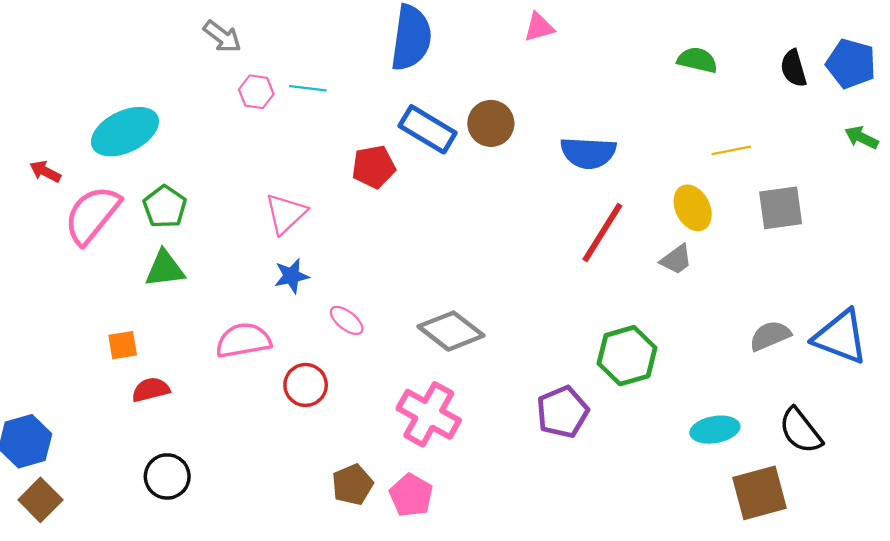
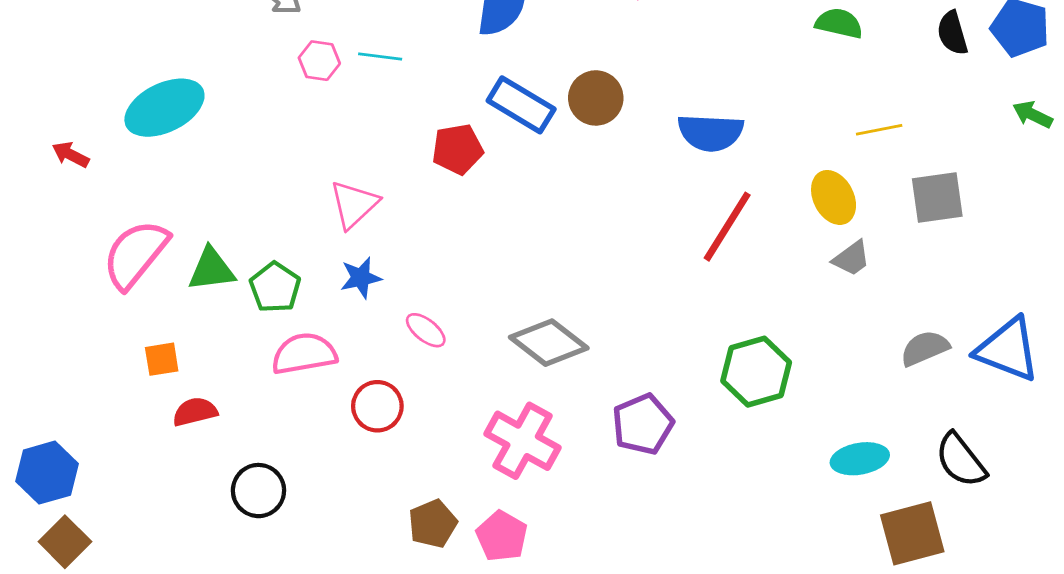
green pentagon: (165, 207) -> (275, 287), moved
pink semicircle: (92, 215) -> (135, 254), moved
gray trapezoid: (676, 259) -> (851, 258), moved
purple pentagon: (562, 412) -> (643, 424), moved
black circle: (167, 476) -> (258, 491), moved

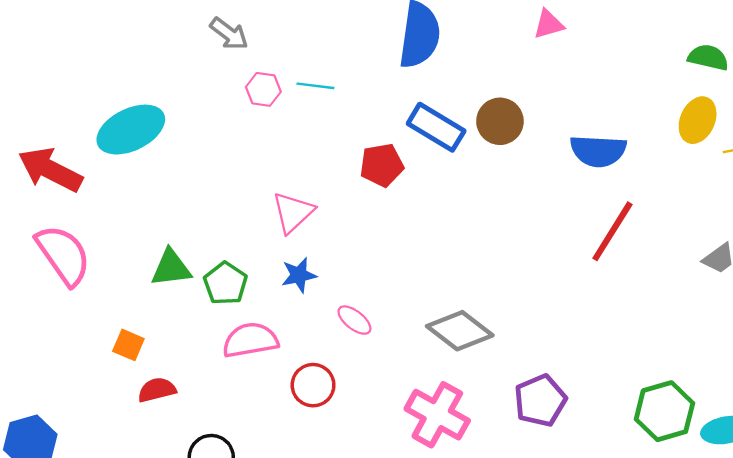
red arrow: (70, 155) -> (50, 170), size x2.0
yellow ellipse: (834, 197) -> (698, 120), moved, turned 51
pink semicircle: (135, 254) -> (63, 255), moved, turned 106
orange square: (162, 359) -> (128, 345), turned 32
green hexagon: (756, 372) -> (664, 411), moved

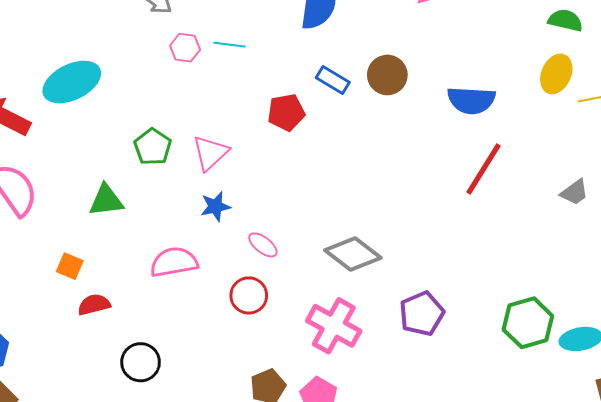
blue rectangle: (436, 127) -> (333, 80), size x0.7
green pentagon: (225, 283) -> (153, 147), moved
red circle: (313, 385) -> (249, 295), moved

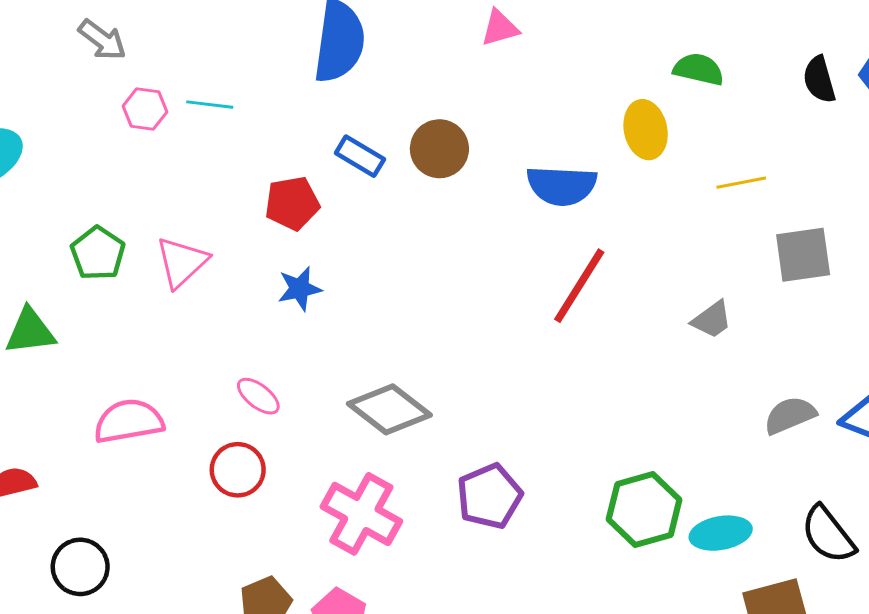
yellow ellipse: (556, 74) -> (646, 130), moved, turned -36
blue star: (215, 206) -> (300, 289), moved

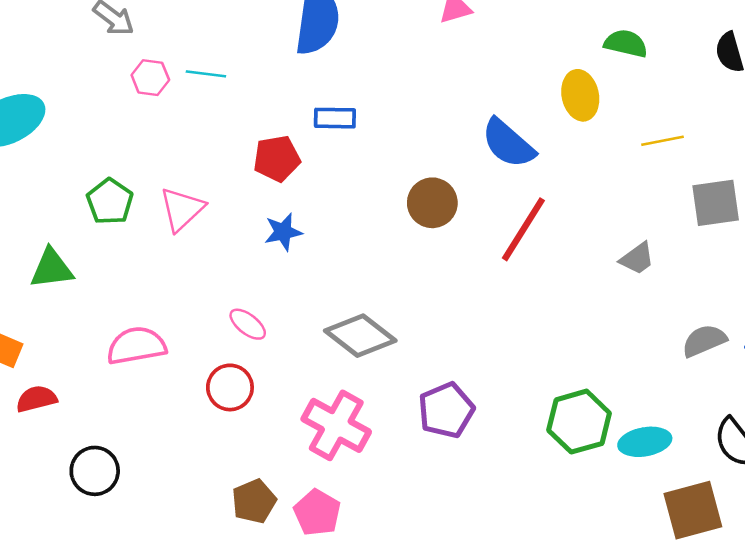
brown circle: (439, 149) -> (432, 203), moved
blue rectangle: (360, 156) -> (335, 118), turned -30
blue semicircle: (562, 186) -> (508, 143), turned 38

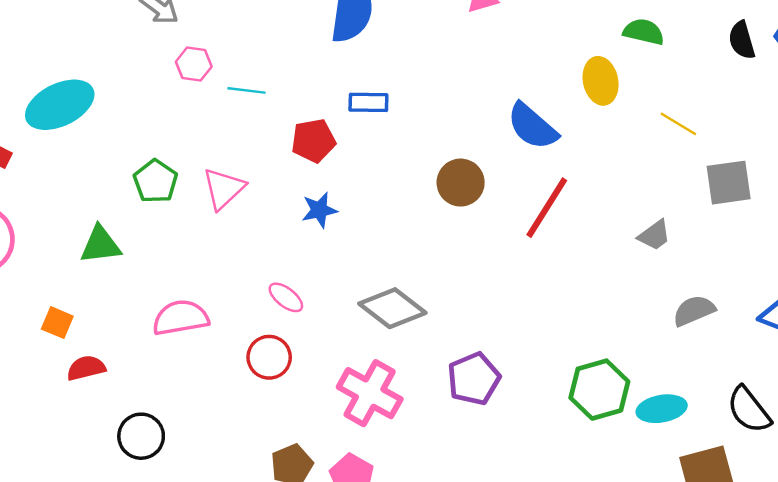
cyan line: (206, 74) -> (246, 90), moved
yellow line: (662, 141) -> (678, 124), turned 42
gray semicircle: (704, 341) -> (694, 311), moved

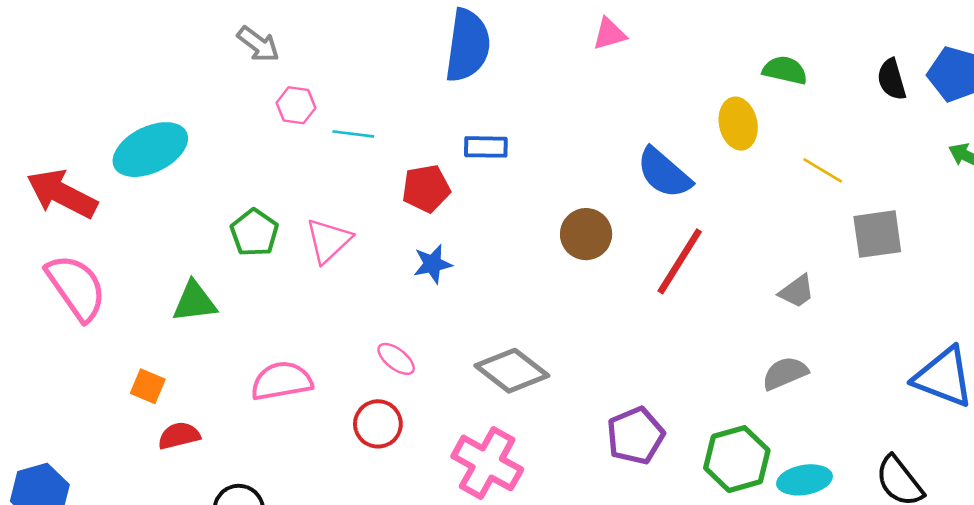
gray semicircle: (694, 311) -> (785, 373), moved
purple pentagon: (474, 379) -> (635, 436), moved

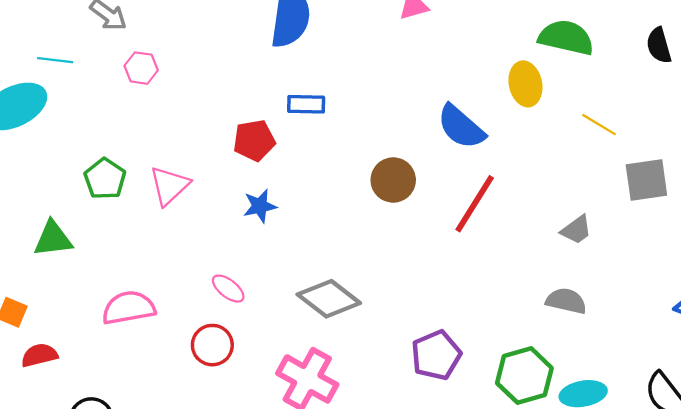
green semicircle: (785, 70) -> (566, 38), size x1.4
cyan line: (353, 134) -> (55, 60), moved
gray semicircle: (785, 373) -> (566, 301), turned 36

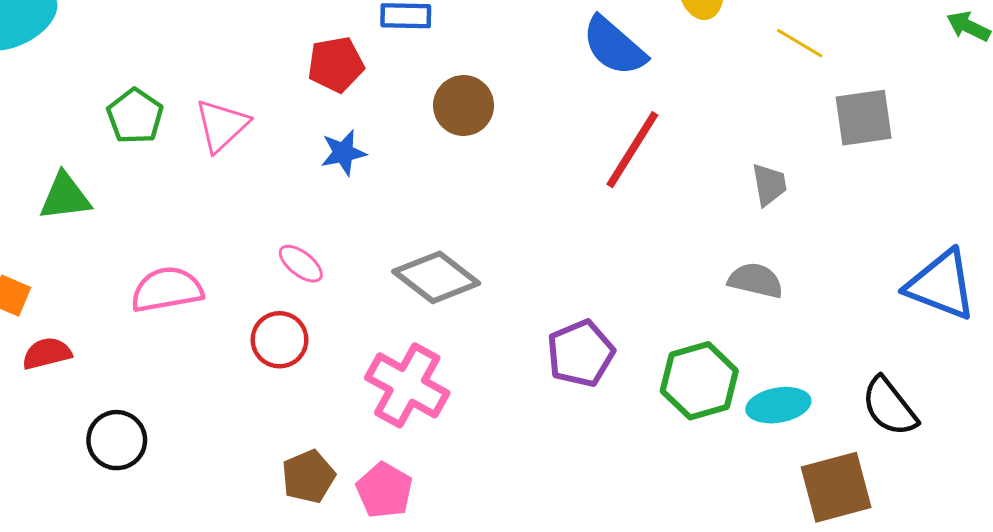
brown circle: (393, 180) -> (464, 105), moved
gray trapezoid: (576, 230) -> (769, 185), turned -64

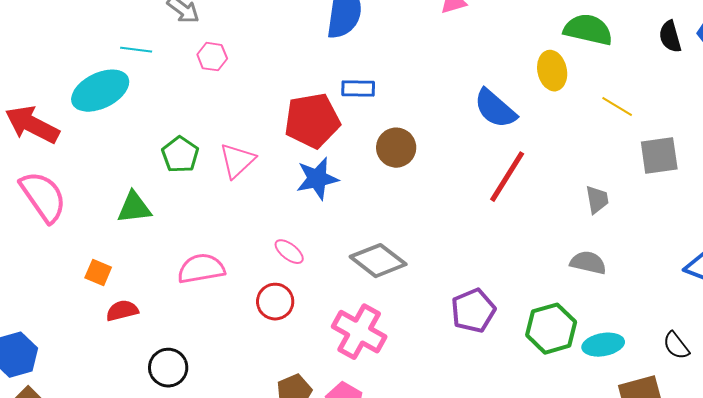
red pentagon: (336, 64) -> (312, 121), size x1.5
blue star: (343, 153) -> (317, 179), size x1.4
black semicircle: (889, 407) -> (676, 346), size x0.7

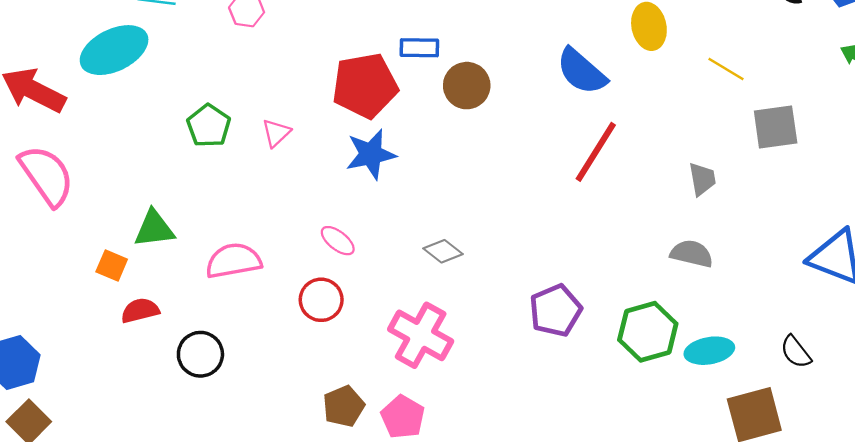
brown circle: (396, 148) -> (467, 86), moved
pink triangle: (237, 161) -> (276, 133), size x0.7
green triangle: (134, 208) -> (154, 229), moved
gray diamond: (378, 261) -> (443, 251), size x0.6
black circle: (168, 368) -> (200, 354), moved

